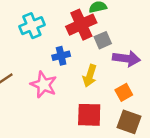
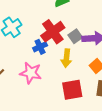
red cross: (81, 25) -> (53, 32), moved
gray square: (103, 40) -> (75, 36), moved

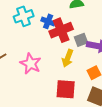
blue cross: (40, 47) -> (48, 21), moved, turned 32

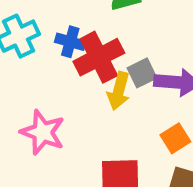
yellow arrow: (68, 58) -> (119, 91), moved

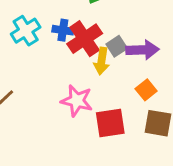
pink star: (43, 132) -> (77, 101), moved

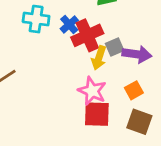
blue cross: (63, 30) -> (69, 24), turned 30
cyan cross: (26, 31) -> (36, 19), turned 30
pink star: (77, 101) -> (92, 91), moved

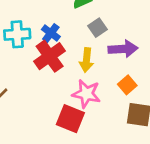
red cross: (87, 35) -> (50, 56), moved
gray square: (115, 47) -> (98, 28), moved
red square: (97, 114) -> (70, 119), moved, turned 32

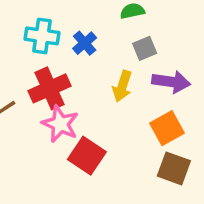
red cross: (50, 56) -> (50, 88), moved
orange square: (127, 85) -> (167, 128), size x1.4
pink star: (86, 94) -> (60, 124), moved

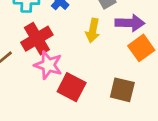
orange square: (167, 128) -> (141, 48), moved
brown square: (174, 168) -> (122, 90), moved

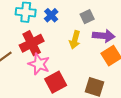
red square: (72, 87) -> (56, 82), turned 30

